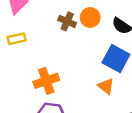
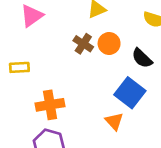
yellow rectangle: (17, 39) -> (19, 67), moved

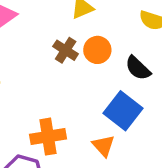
orange cross: (50, 105) -> (48, 137), moved

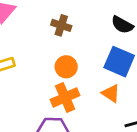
orange circle: (97, 50) -> (66, 67), moved

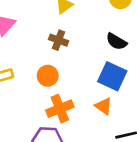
orange circle: (66, 67) -> (48, 76), moved

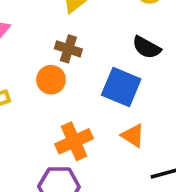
orange circle: (48, 76) -> (51, 80), moved
blue square: (112, 76) -> (121, 87), moved

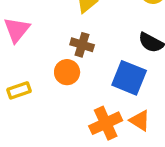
orange cross: (74, 141) -> (106, 123), moved

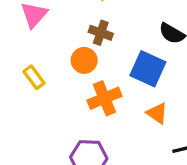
yellow rectangle: (19, 90) -> (34, 77), turned 70
orange cross: (106, 123) -> (104, 98), moved

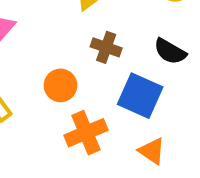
brown cross: (101, 33) -> (106, 47), moved

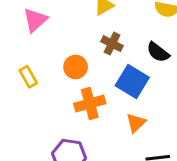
orange triangle: (152, 151) -> (136, 123), turned 35

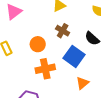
orange triangle: (136, 123) -> (82, 83), moved

